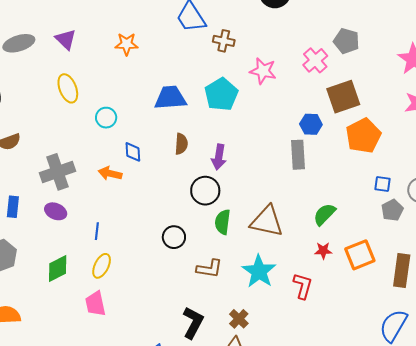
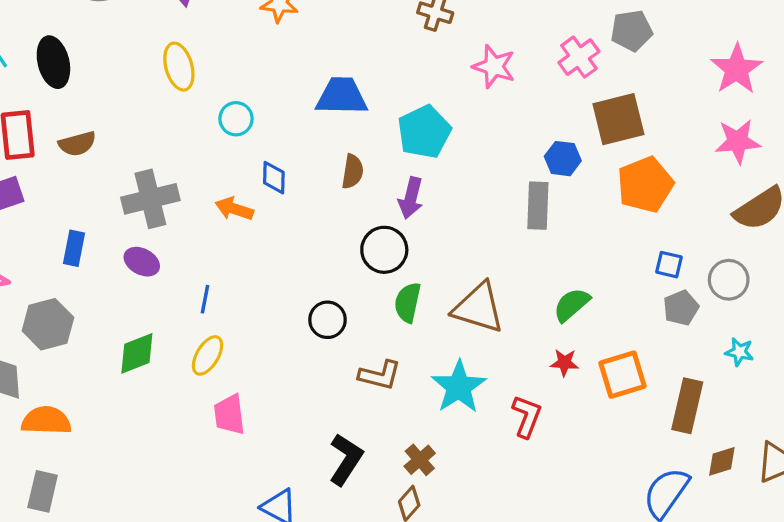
gray pentagon: (346, 41) -> (632, 31), turned -30
cyan pentagon: (221, 94) -> (424, 132), moved
pink trapezoid: (95, 304) -> (229, 415), moved

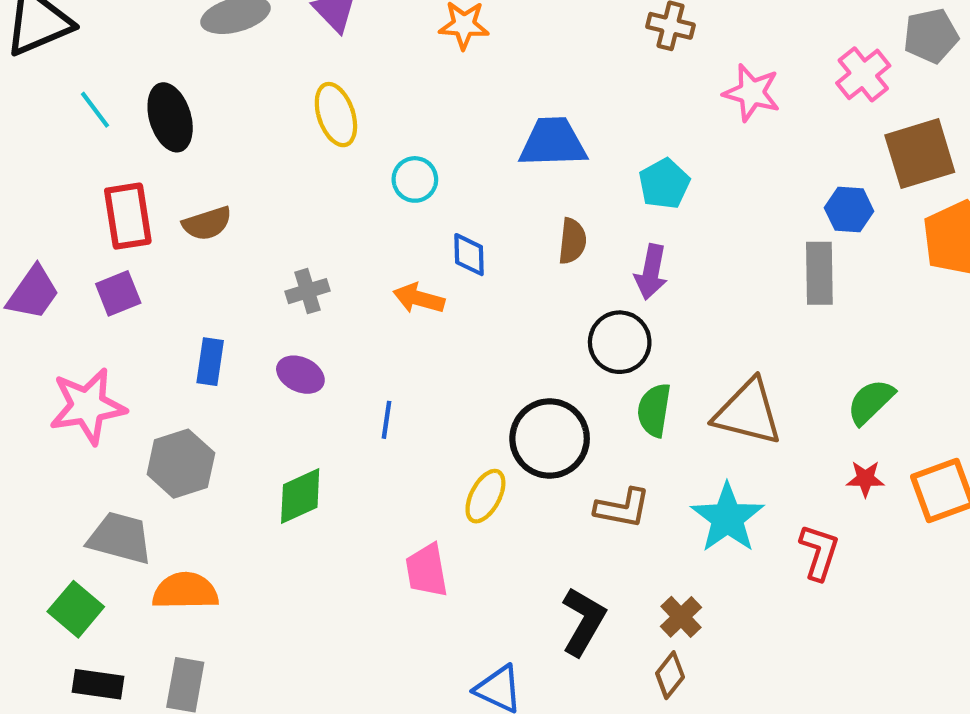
cyan pentagon: (424, 132) -> (664, 184), size x0.7
gray cross: (150, 199) -> (308, 291), size x0.6
black circle: (328, 320) -> (550, 439), size x1.6
yellow ellipse: (208, 355) -> (485, 496), moved

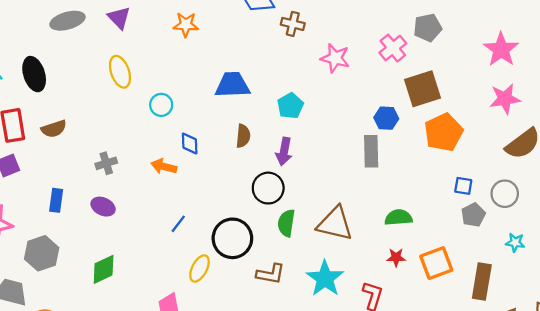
green semicircle: (871, 402) -> (398, 218), turned 40
blue line: (387, 420) -> (178, 224), moved, turned 30

